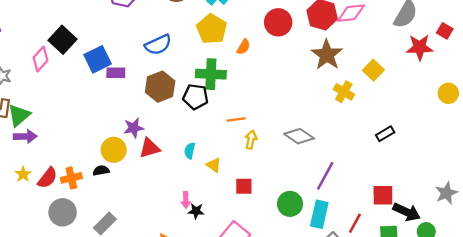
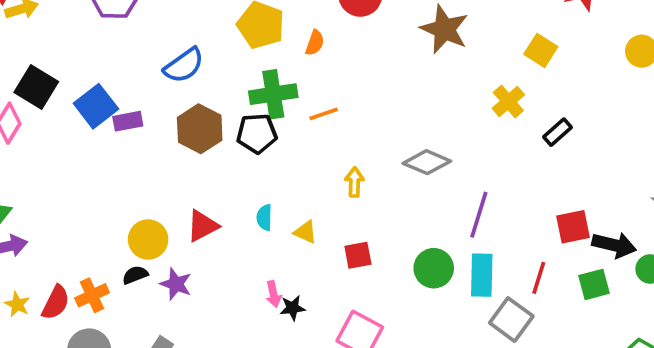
yellow square: (373, 70) -> (541, 50), moved
yellow cross: (344, 92) -> (508, 101), moved, turned 30
orange line: (236, 120) -> (324, 114), moved
purple star: (134, 128) -> (176, 284), moved, turned -30

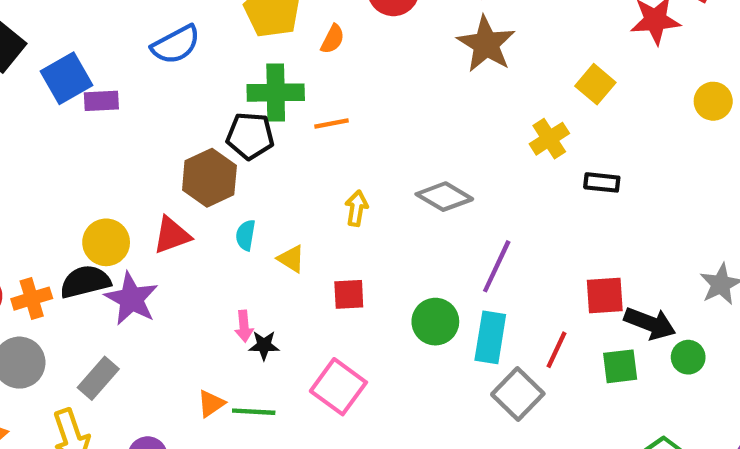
brown hexagon: (200, 129) -> (209, 178), moved
black rectangle: (557, 132) -> (602, 182), turned 40
black semicircle: (135, 275) -> (85, 282), size x1.6
purple star: (176, 284) -> (131, 299), size x1.4

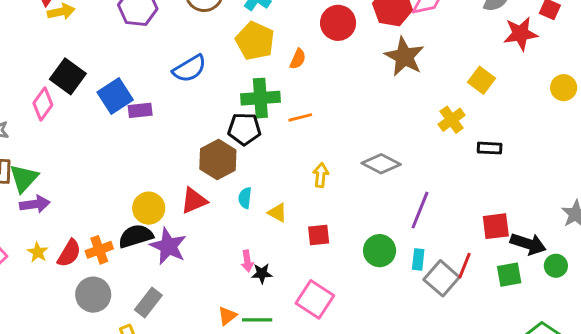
cyan rectangle: (490, 337) -> (418, 259), size x0.6
gray square: (518, 394) -> (442, 278), moved

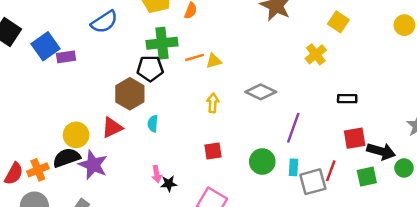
black rectangle: (490, 148) -> (347, 99), moved
yellow triangle: (277, 213) -> (214, 61), moved, turned -42
gray square: (442, 278) -> (313, 182), turned 36

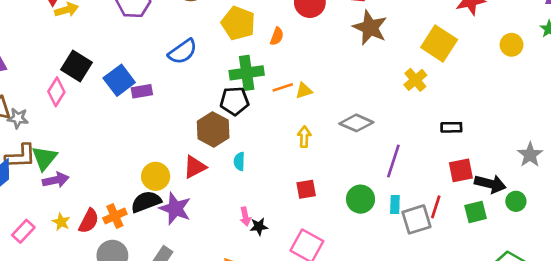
yellow square: (338, 22) -> (439, 43), size x1.5

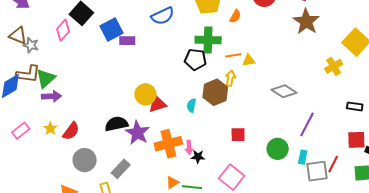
brown hexagon: (213, 129) -> (215, 92), moved
yellow arrow: (304, 137) -> (230, 78), moved
yellow circle: (156, 176) -> (145, 94), moved
orange cross: (115, 216) -> (168, 144), moved, size x1.5

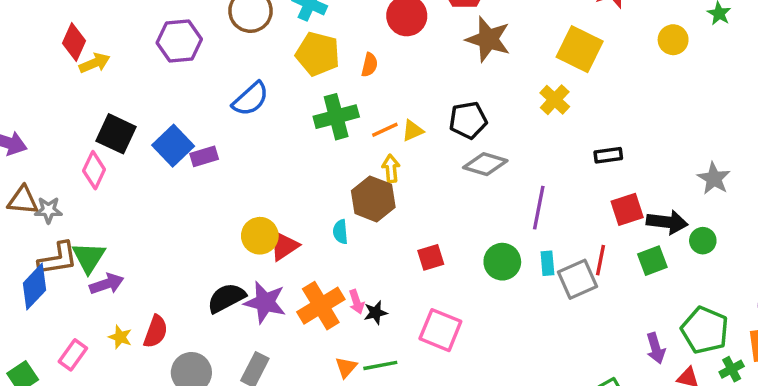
black pentagon: (195, 60) -> (468, 120), moved

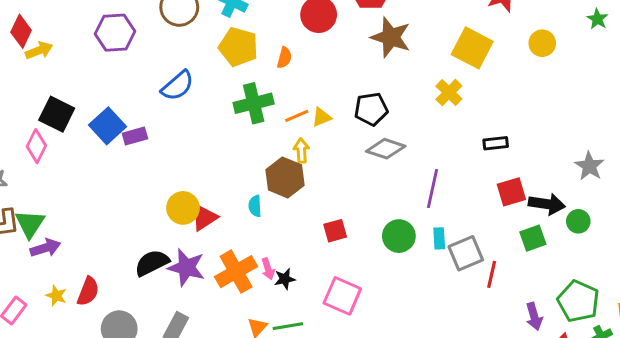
yellow circle: (673, 40) -> (542, 43), moved
red line: (601, 260) -> (492, 274), moved

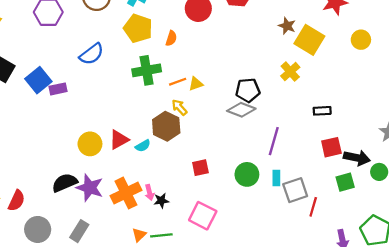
brown star: (391, 37) -> (287, 26), moved, size x0.6
black pentagon: (371, 109) -> (248, 90), moved
yellow arrow: (301, 151) -> (179, 107), turned -42
cyan semicircle: (255, 206) -> (143, 146), turned -120
red triangle: (204, 217) -> (119, 140), moved

